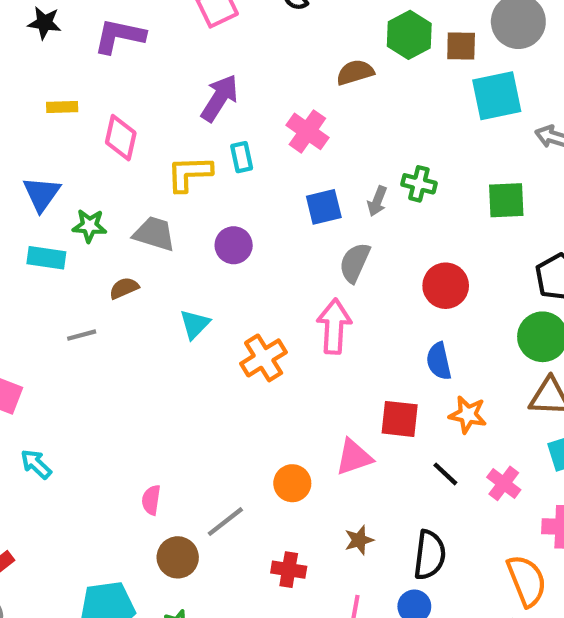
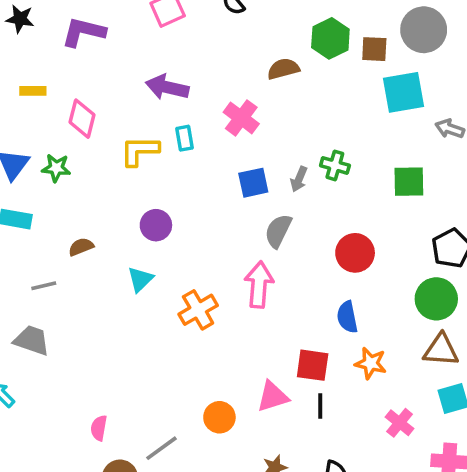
purple arrow: (219, 98) -> (167, 87), turned -111
green star: (89, 226) -> (56, 168), moved
gray trapezoid: (154, 234) -> (32, 340), moved
purple circle: (234, 245) -> (156, 225), moved
black line: (445, 474) -> (320, 406), moved, turned 45

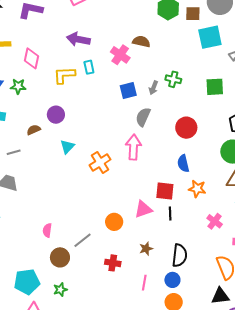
brown semicircle: (283, 69) -> (141, 42), moved, turned 30
purple circle: (156, 225) -> (56, 115), moved

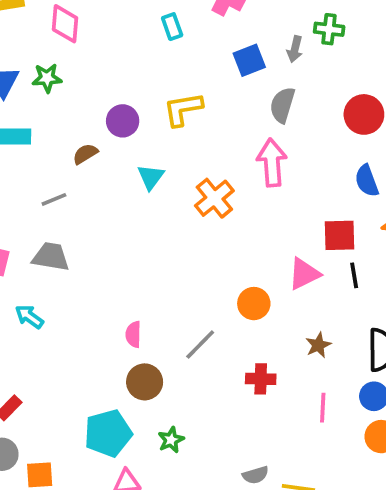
yellow L-shape: (64, 75) -> (183, 109), moved
brown circle: (60, 257) -> (145, 382), moved

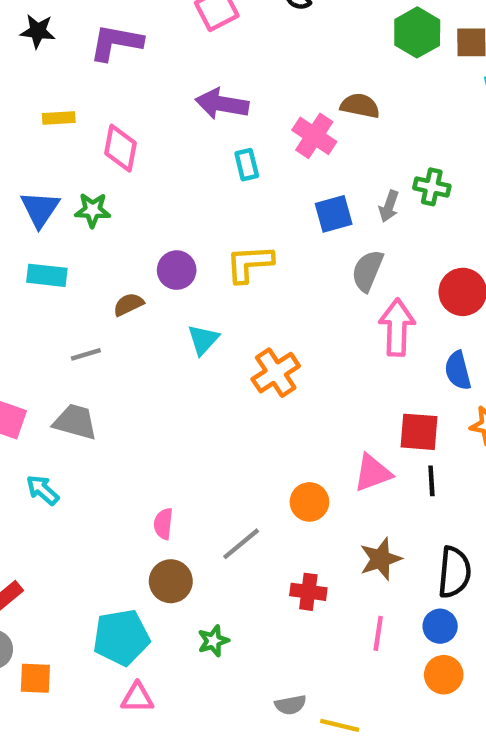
pink arrow: (272, 163) -> (397, 327), moved
brown star: (318, 345) -> (381, 559), size x1.4
green star: (171, 440) -> (213, 641), moved

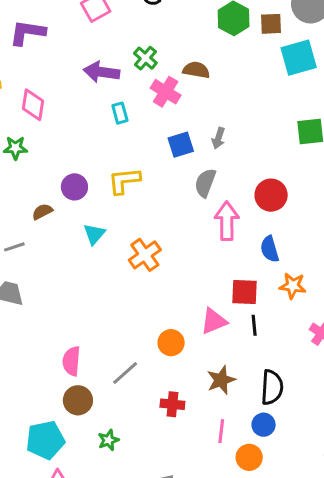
green cross: (432, 187) -> (145, 58), moved, turned 30
pink semicircle: (163, 524) -> (71, 361), size x1.4
orange circle: (444, 675) -> (249, 457), moved

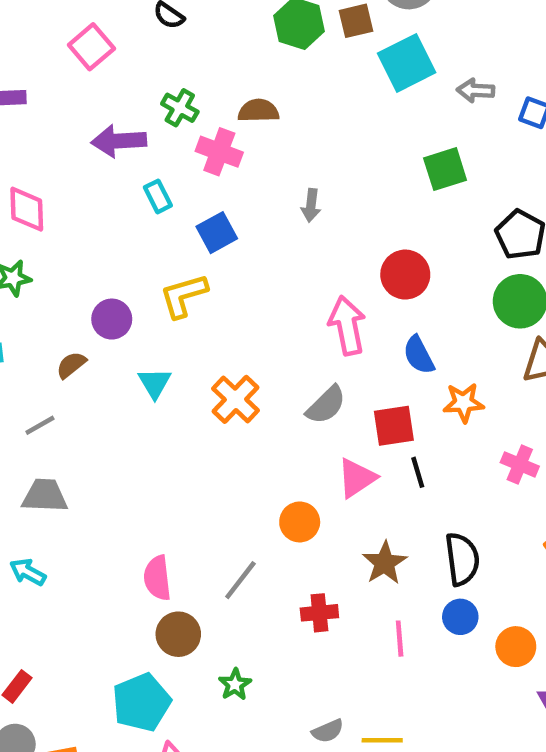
blue square: (181, 145) -> (217, 233), moved
gray semicircle: (205, 183) -> (326, 405), moved, turned -144
orange circle: (249, 457) -> (516, 647), moved

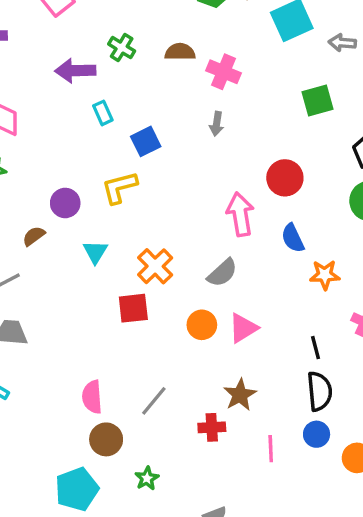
pink cross: (219, 152) -> (223, 72), moved
red square: (394, 426) -> (133, 308), moved
black line: (418, 472) -> (315, 348), moved
orange circle: (300, 522) -> (202, 325), moved
brown star: (385, 563) -> (240, 395), moved

